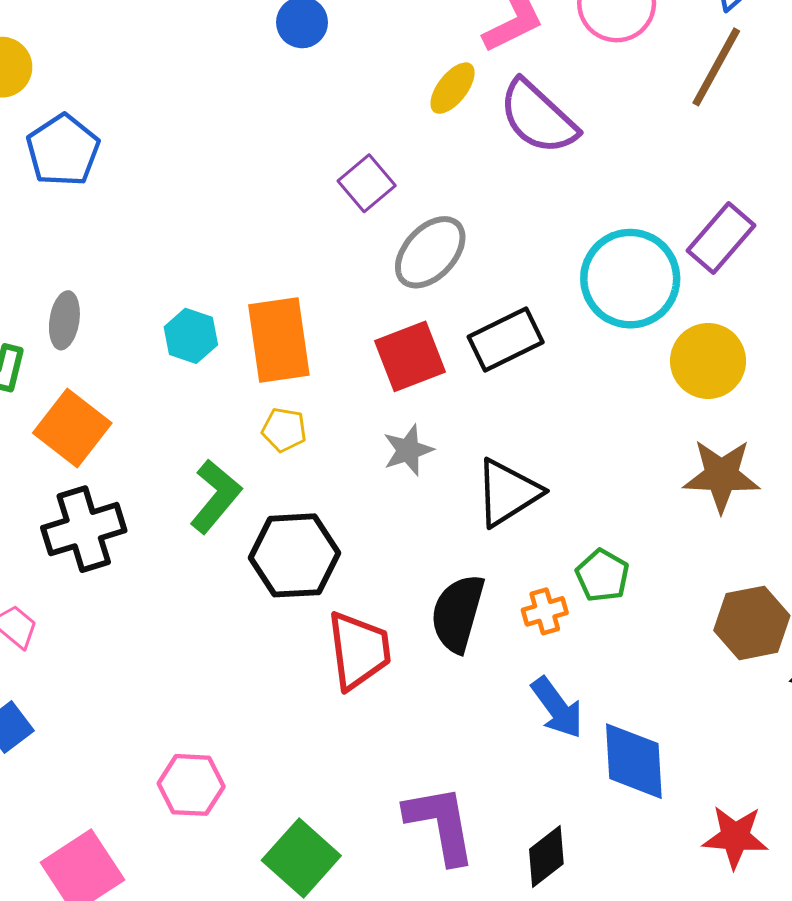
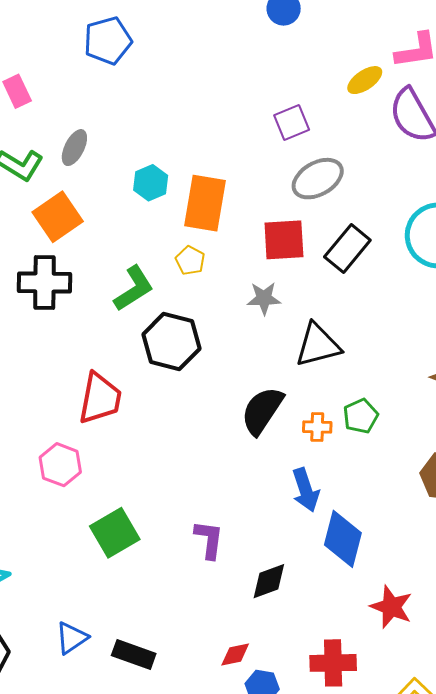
black rectangle: (506, 340) -> (347, 249), turned -42
red trapezoid: (359, 650) -> (100, 398), moved
purple L-shape: (441, 824) -> (209, 540), size x0.7

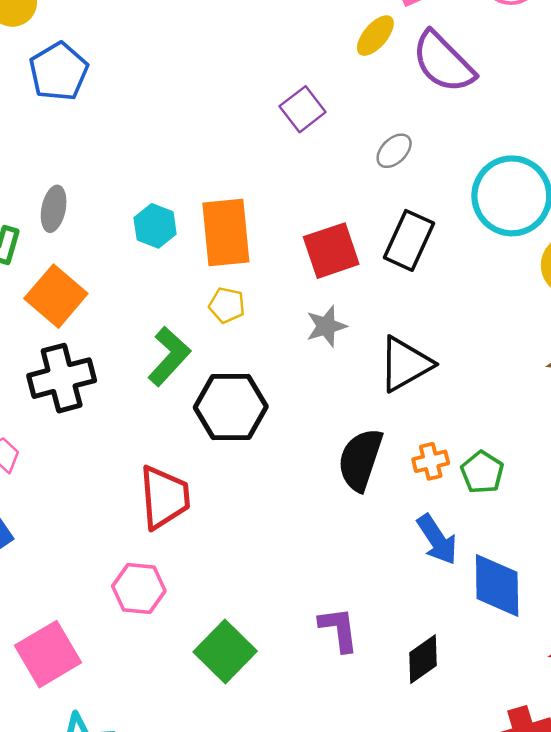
gray ellipse: (318, 179) -> (394, 151), moved, size x0.6
green pentagon: (361, 416) -> (482, 472), moved

